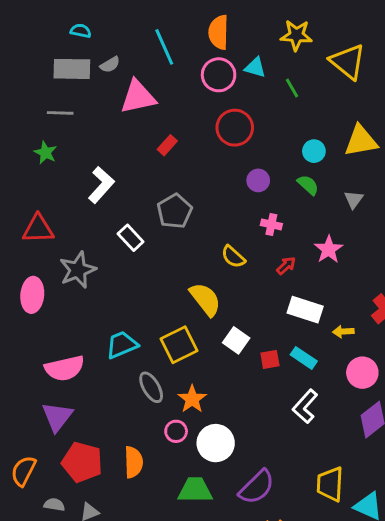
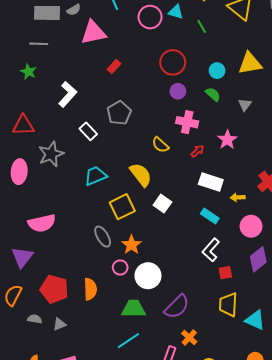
red circle: (235, 128) -> (173, 62), moved
pink cross: (271, 224) -> (187, 122), size x1.5
cyan trapezoid: (122, 345) -> (95, 176), moved
red square: (270, 359) -> (225, 273), moved
purple triangle: (57, 417) -> (22, 257), moved

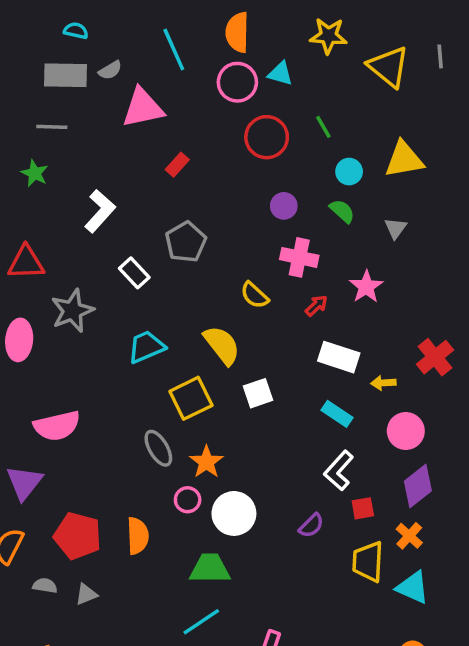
green line: (202, 26) -> (323, 127), moved
red circle: (173, 62) -> (267, 137), moved
white square: (162, 204) -> (258, 393), turned 36
purple semicircle: (177, 307) -> (311, 526), moved, size x0.6
orange cross: (189, 338) -> (409, 536), moved

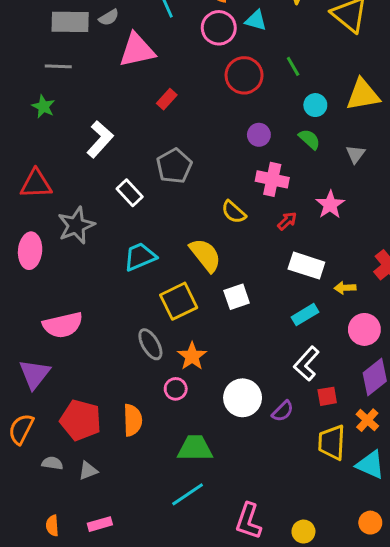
cyan rectangle: (337, 414) -> (305, 315), turned -65
white circle: (234, 513) -> (243, 398), moved

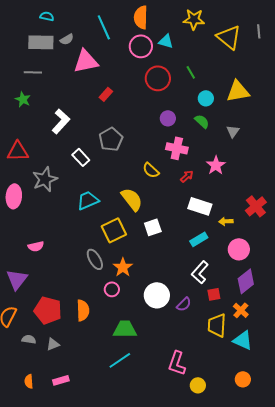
pink semicircle: (63, 325) -> (36, 246), size x0.6
pink L-shape: (248, 521) -> (177, 363), moved

